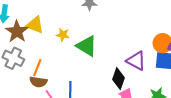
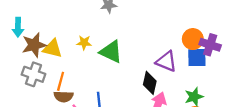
yellow triangle: (35, 25) -> (52, 49), moved
brown star: (17, 32) -> (34, 45), turned 30

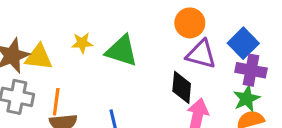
orange circle: (193, 39) -> (190, 23), moved
purple cross: (210, 45) -> (251, 70), moved
blue square: (197, 58) -> (243, 43), turned -36

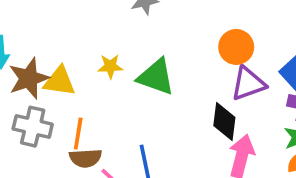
purple triangle: (201, 54) -> (248, 84), turned -36

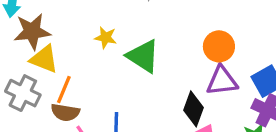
yellow triangle: (59, 81) -> (44, 59), moved
gray cross: (33, 127) -> (23, 93), moved

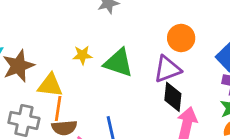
yellow triangle: (44, 59) -> (50, 85), moved
purple triangle: (222, 81) -> (167, 69), moved

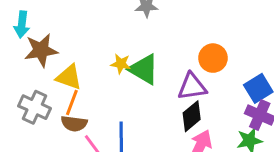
yellow star: (82, 55) -> (121, 64), moved
black diamond: (173, 97) -> (192, 116), turned 32

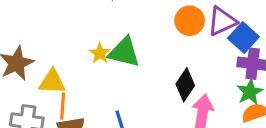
yellow star: (121, 64) -> (100, 53), turned -30
purple triangle: (192, 87) -> (222, 21), moved

